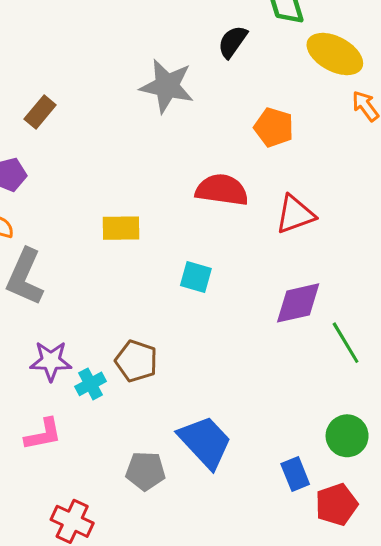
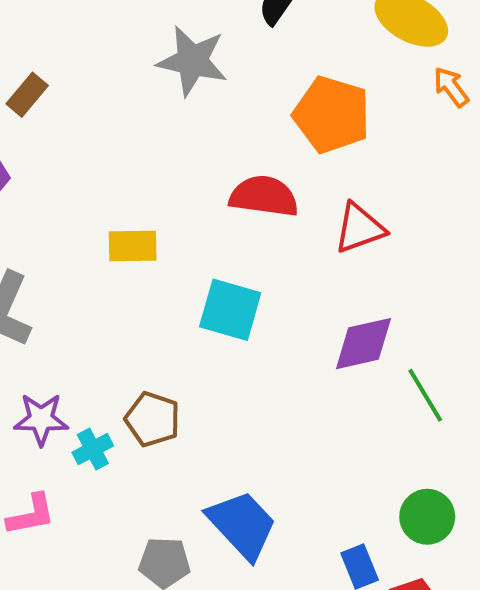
orange pentagon: (274, 127) -> (332, 115), size x1.5
cyan square: (196, 277) -> (230, 310), size x1.5

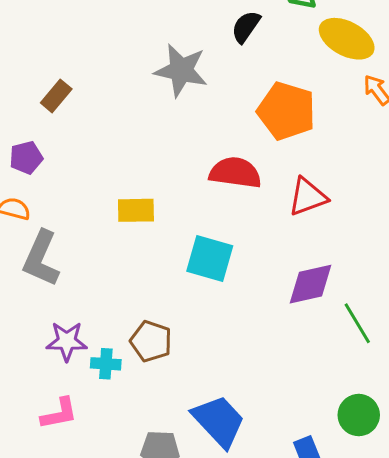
cyan cross: (93, 449) -> (106, 364), turned 32

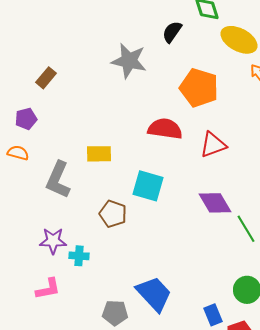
gray L-shape: (41, 258) -> (58, 180), moved
purple diamond: (311, 284) -> (215, 203), turned 72
brown pentagon: (151, 341) -> (113, 214), moved

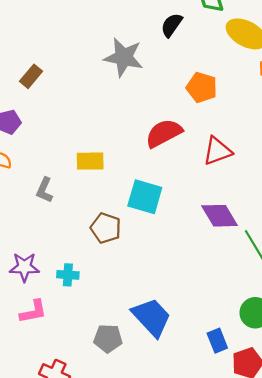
orange pentagon: (199, 88) -> (202, 87), size x0.7
red semicircle: (165, 129) -> (164, 133), turned -36
gray L-shape: (58, 180) -> (44, 190), size x0.6
purple star: (53, 241) -> (24, 267), moved

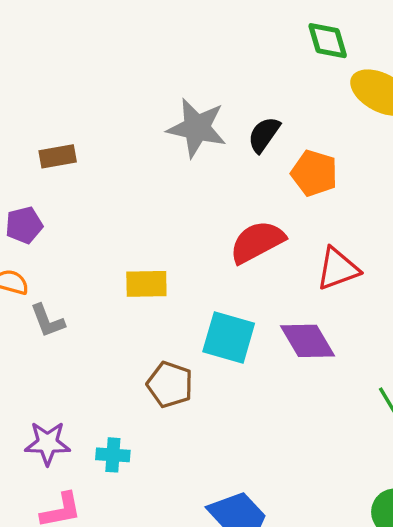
black semicircle: (172, 25) -> (264, 135), moved
brown rectangle: (31, 76) -> (58, 156), turned 40
gray L-shape: (44, 190) -> (47, 321), moved, turned -45
purple diamond: (220, 216) -> (307, 341), moved

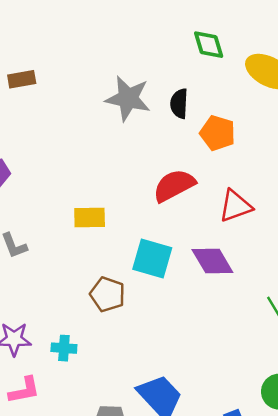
green diamond: (328, 41) -> (209, 45), moved
black semicircle: (264, 135) -> (179, 104), turned -32
brown rectangle: (58, 156) -> (22, 79), moved

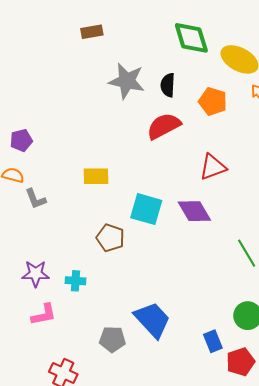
green diamond: (209, 45) -> (191, 38), size x1.4
brown rectangle: (22, 79) -> (92, 32), moved
orange pentagon: (218, 133) -> (213, 101), moved
red semicircle: (174, 185) -> (164, 126), moved

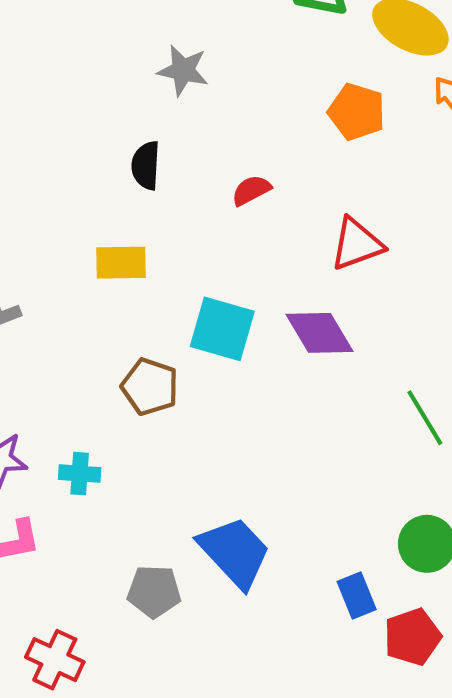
gray star: (127, 81) -> (183, 70), size x0.7
black semicircle: (168, 85) -> (146, 165), moved
red semicircle: (164, 126) -> (251, 190), moved, size x0.6

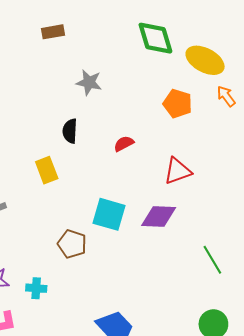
yellow rectangle: (121, 263) -> (47, 170), moved, turned 70
purple diamond: (319, 333) -> (159, 216), turned -57

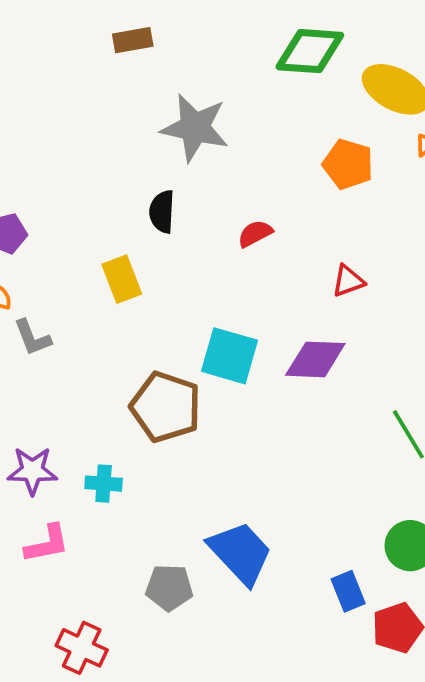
green diamond: (155, 38) -> (310, 51), turned -69
gray star: (89, 82) -> (195, 128), size x1.5
red triangle: (178, 171) -> (348, 281), size x0.7
brown pentagon: (72, 244) -> (166, 407), size x1.4

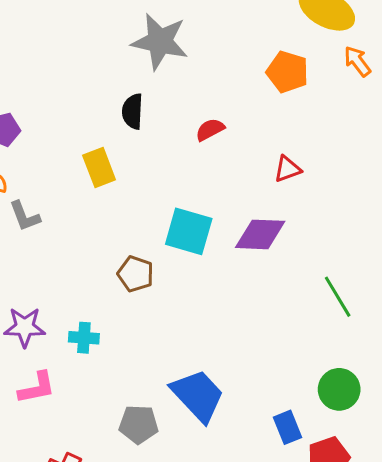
brown pentagon: (166, 407) -> (136, 274), size x0.6

